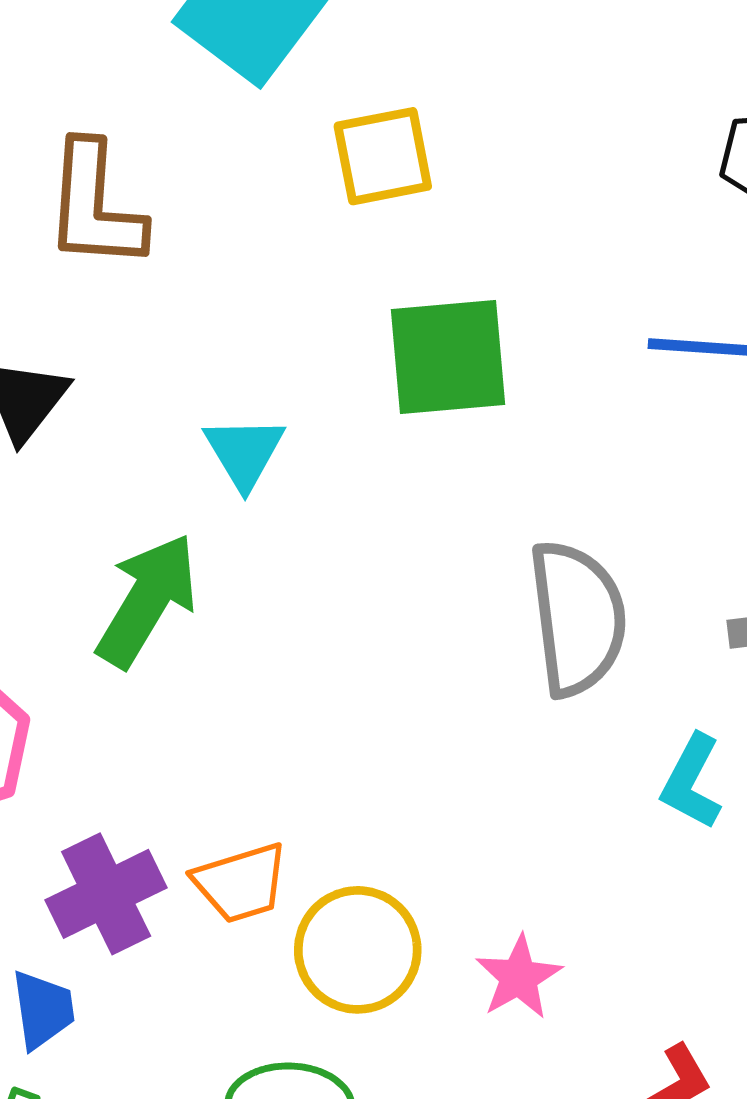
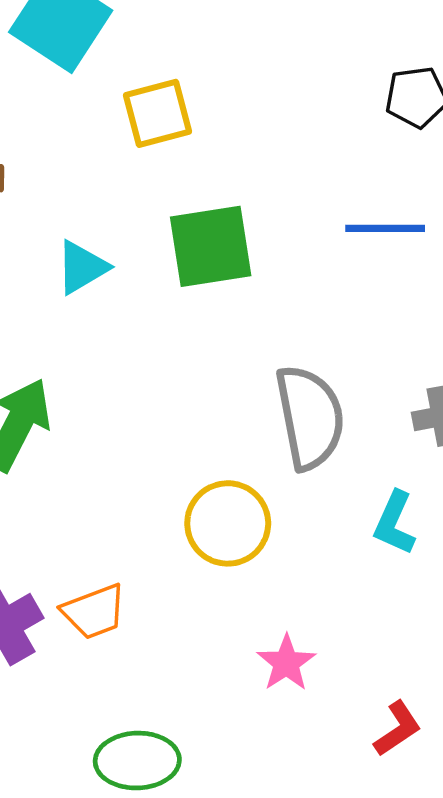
cyan triangle: (244, 452) -> (82, 267), moved, turned 34
yellow circle: (358, 950) -> (228, 523), moved

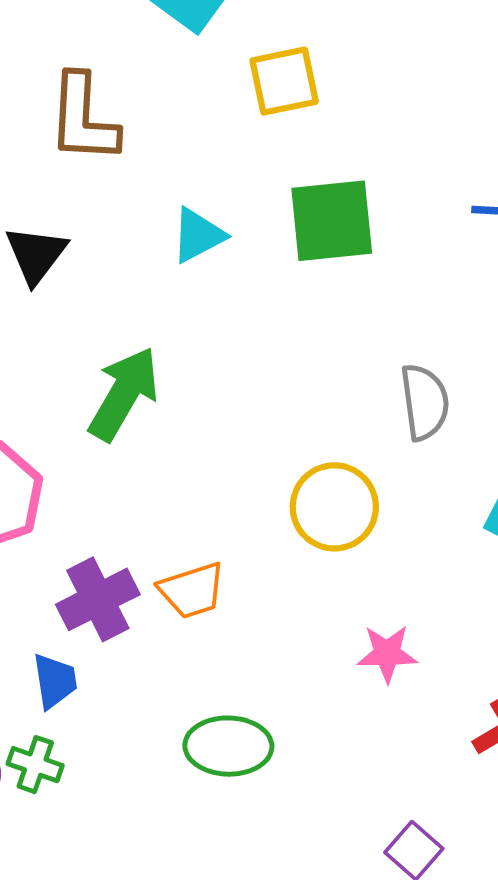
gray semicircle: (310, 417) -> (425, 402), size x0.7
pink star: (286, 663) -> (387, 654), turned 30

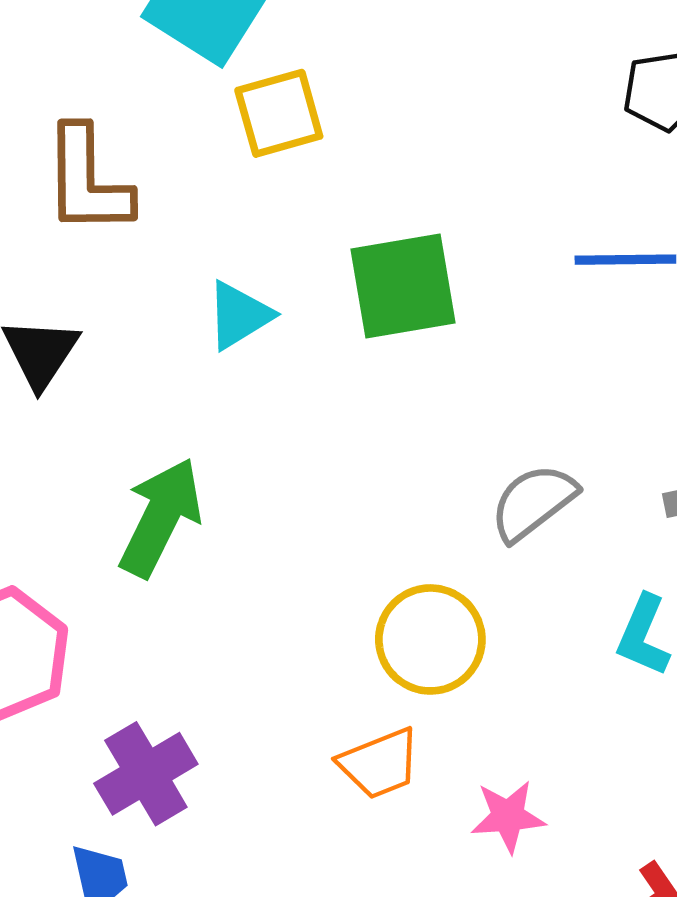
yellow square: (284, 81) -> (279, 113), moved
gray semicircle: (425, 402) -> (533, 502), turned -116
orange trapezoid: (192, 590) -> (379, 764), moved

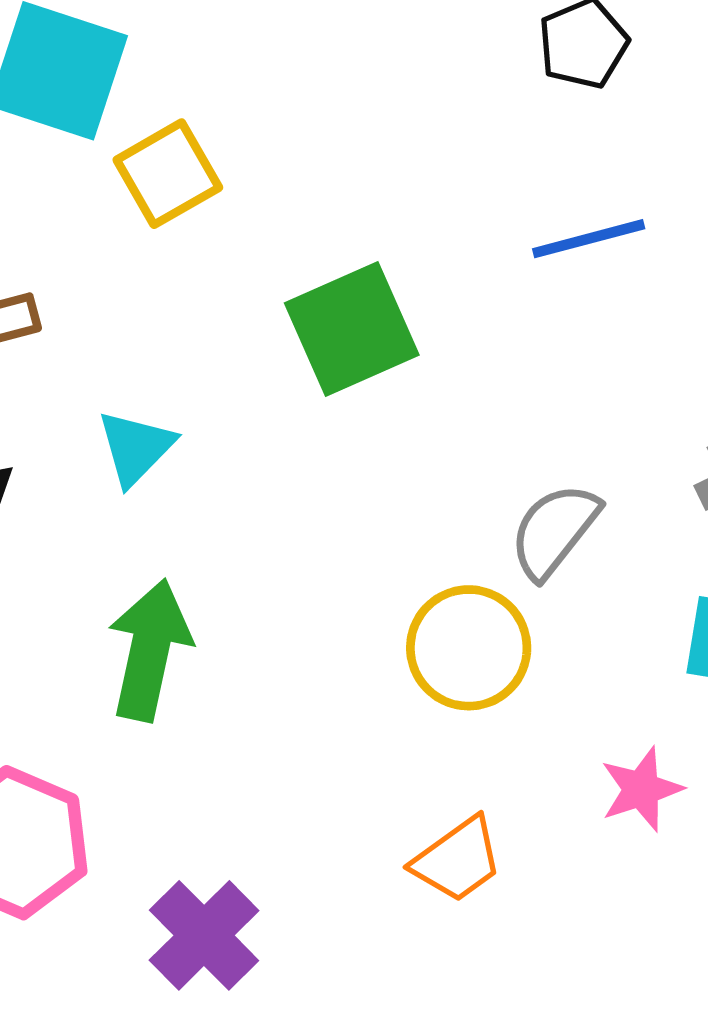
cyan triangle: (239, 315) -> (136, 448), moved
yellow circle: (430, 639) -> (469, 648), moved
pink star: (508, 816) -> (641, 789), moved

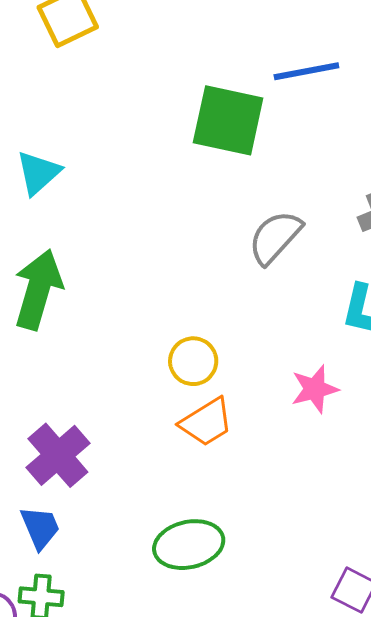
green square: (352, 329) -> (228, 120), moved, turned 32
yellow circle: (469, 648) -> (193, 361), moved, size x0.7

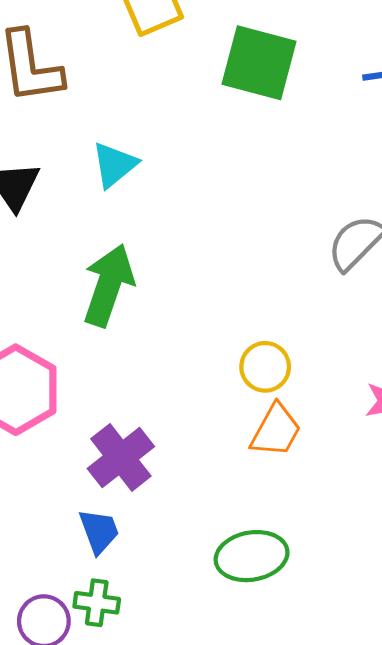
green square: (228, 120) -> (259, 63), moved
orange trapezoid: (206, 422) -> (276, 430), turned -32

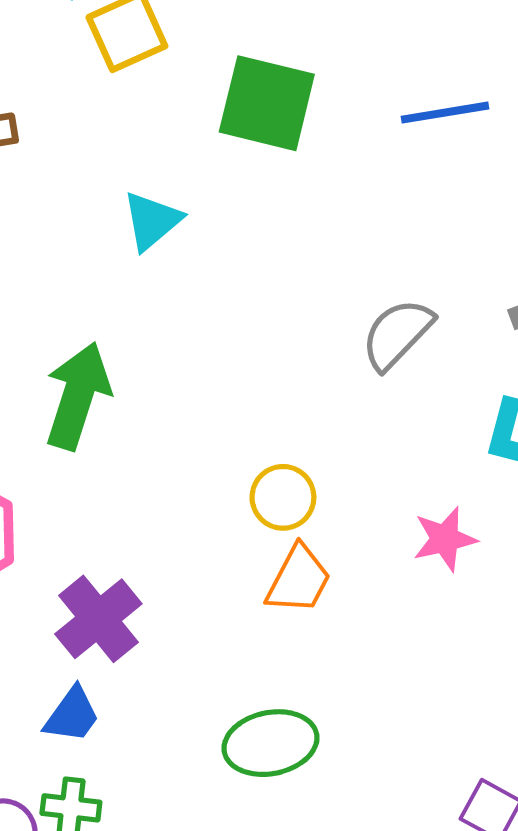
cyan triangle: (114, 165) -> (152, 221), moved
blue trapezoid: (99, 531) -> (72, 715), turned 57

